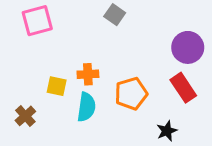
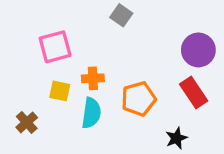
pink square: (37, 21) -> (55, 47), moved

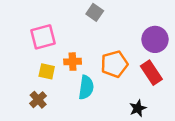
orange pentagon: (139, 99) -> (114, 64), moved
cyan semicircle: (91, 113) -> (86, 87), moved
brown cross: (27, 122) -> (38, 100), moved

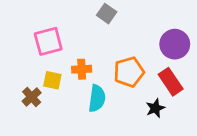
brown cross: (38, 100) -> (32, 97), moved
black star: (138, 108) -> (155, 108), moved

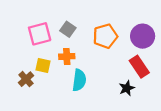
gray square: (107, 14) -> (68, 29), moved
orange pentagon: (129, 72) -> (105, 36), moved

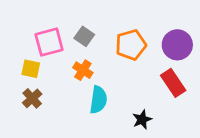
orange cross: (67, 56) -> (83, 70), turned 35
yellow square: (43, 66) -> (31, 69), moved
black star: (127, 88) -> (142, 120), moved

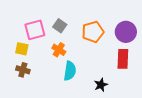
red rectangle: (173, 83) -> (123, 59), turned 36
brown cross: (32, 98) -> (23, 70), turned -32

